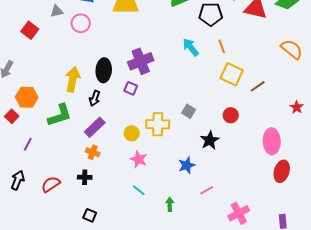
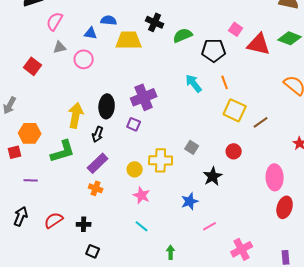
red square: (12, 116) -> (15, 152), turned 32
purple line: (28, 144) -> (31, 180), turned 64
black cross: (85, 177) -> (84, 224), moved
green arrow: (170, 204) -> (171, 252), moved

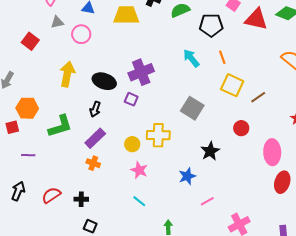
black ellipse: (107, 106) -> (104, 81), turned -75
yellow arrow: (76, 115) -> (67, 74), moved
gray square: (192, 147) -> (192, 108), moved, size x1.6
red circle: (234, 151) -> (241, 128), moved

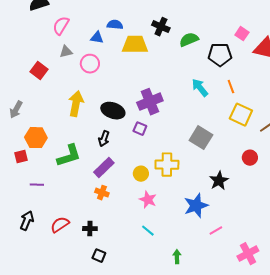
blue star: (187, 176) -> (196, 206), size x1.4

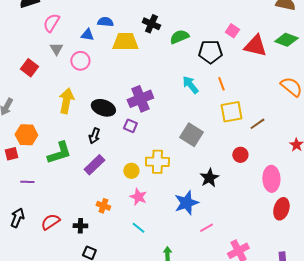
gray triangle: (66, 52) -> (56, 49), turned -48
yellow square: (241, 115) -> (231, 112), turned -35
orange cross: (102, 193) -> (103, 206), moved

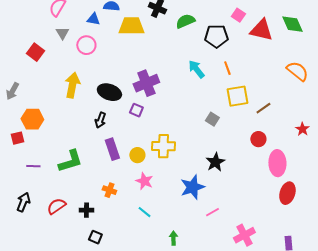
green diamond: (286, 40) -> (292, 24), turned 45
gray square: (191, 135) -> (212, 119), moved, size x0.6
green L-shape: (59, 153) -> (70, 161), moved
red circle: (240, 155) -> (258, 139), moved
purple rectangle: (94, 165) -> (112, 149), moved, turned -65

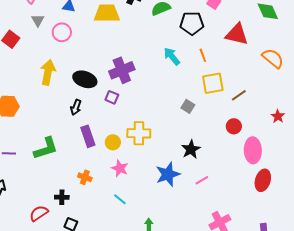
red triangle: (261, 30) -> (237, 34), moved
red semicircle: (56, 206) -> (39, 213), moved
pink line: (212, 212) -> (202, 180), moved

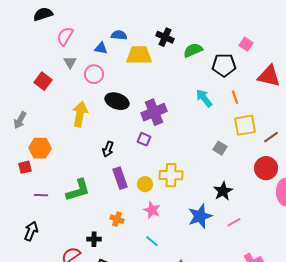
black ellipse: (85, 79) -> (117, 101), moved
red circle: (234, 126) -> (266, 168), size x1.5

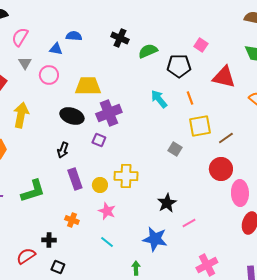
yellow trapezoid: (139, 55) -> (88, 86), moved
black ellipse: (117, 101) -> (72, 116), moved
yellow arrow: (80, 114) -> (21, 115), moved
black star: (223, 191) -> (167, 203), moved
blue star: (200, 216) -> (155, 239), moved, turned 30

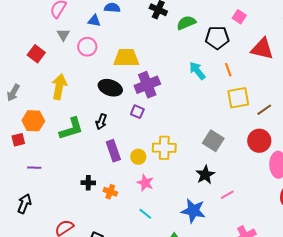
gray square: (175, 149) -> (213, 141), moved, size x1.5
green L-shape: (33, 191) -> (71, 129), moved
black cross: (49, 240) -> (88, 183), moved

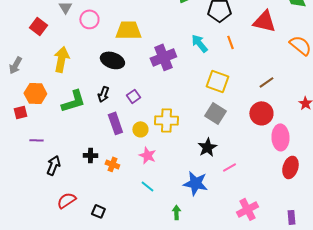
purple cross: (147, 85) -> (163, 57), moved
yellow square: (238, 98) -> (217, 81), moved, turned 30
purple square: (137, 112) -> (133, 96), moved, turned 32
black arrow: (24, 204) -> (53, 165), moved

